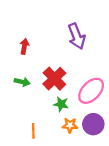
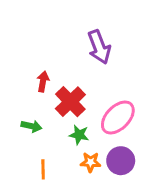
red arrow: (24, 46) -> (43, 82), moved
green arrow: (22, 82) -> (32, 126), moved

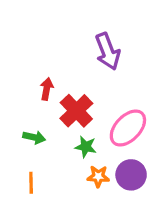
orange line: (43, 169) -> (31, 183), moved

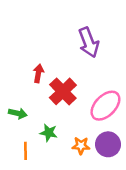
green arrow: (34, 137) -> (18, 113), moved
green star: (86, 147) -> (49, 133), moved

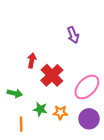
purple arrow: (89, 42) -> (73, 35), size x0.7
orange star: (81, 146) -> (60, 112), moved

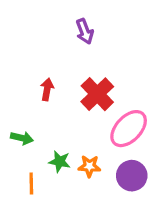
purple arrow: (73, 35) -> (85, 31), moved
red cross: (52, 75) -> (97, 94), moved

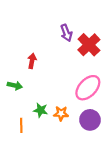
purple arrow: (85, 31) -> (66, 33), moved
red cross: (97, 94) -> (89, 45), moved
green arrow: (22, 138) -> (15, 86), moved

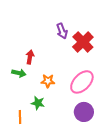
green arrow: (15, 86) -> (19, 73), moved
orange star: (61, 113) -> (48, 81), moved

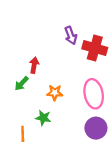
red cross: (83, 42) -> (95, 48), turned -30
green arrow: (19, 73) -> (22, 83), turned 120
pink ellipse: (82, 82) -> (94, 94), turned -55

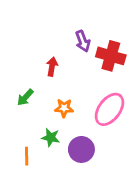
red arrow: (34, 65) -> (52, 67), moved
pink ellipse: (94, 94) -> (109, 109), turned 48
purple circle: (96, 128) -> (81, 149), moved

